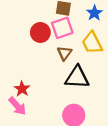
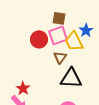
blue star: (94, 13) -> (86, 30), moved
yellow trapezoid: (92, 43) -> (74, 41), moved

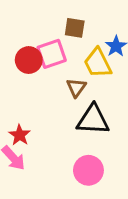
pink square: (58, 35) -> (52, 54), moved
red circle: (39, 39) -> (29, 60), moved

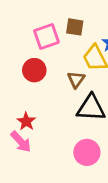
pink square: (52, 54) -> (46, 36), moved
red circle: (29, 60) -> (34, 70), moved

